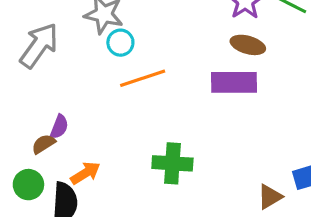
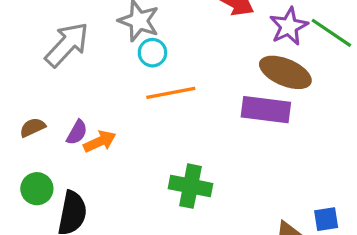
brown ellipse: (248, 45) -> (285, 72), size x1.4
brown semicircle: (44, 144) -> (33, 127), moved
orange arrow: (85, 173) -> (100, 141), moved

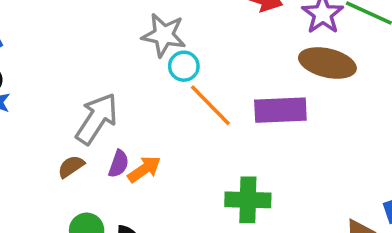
gray arrow: (67, 45) -> (97, 119), moved
orange line: (171, 93) -> (210, 105), turned 66
purple rectangle: (266, 110) -> (280, 110), moved

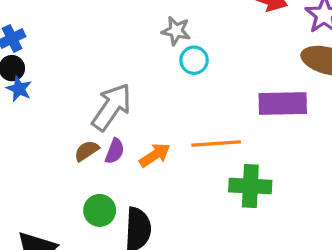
gray star: (164, 35) -> (176, 31), size x0.7
orange line: (210, 105) -> (216, 144), moved, turned -51
purple semicircle: (119, 164) -> (115, 151), moved

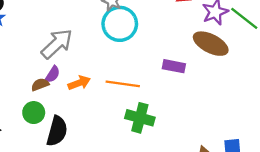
cyan circle: (194, 60) -> (120, 24), size x1.8
purple rectangle: (283, 103) -> (174, 66), size x0.7
brown semicircle: (87, 151) -> (40, 85), moved

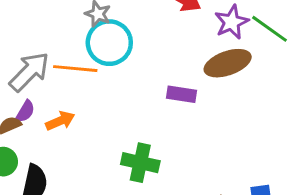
brown ellipse: (211, 44) -> (228, 63), turned -44
orange line: (123, 84) -> (75, 69), moved

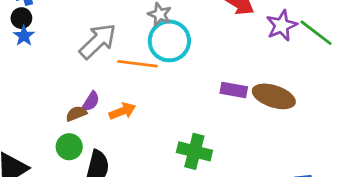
brown ellipse: (228, 63) -> (274, 96), moved, turned 36
gray arrow: (29, 72) -> (98, 41), moved

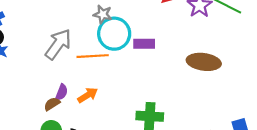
purple rectangle: (234, 90) -> (144, 44), moved

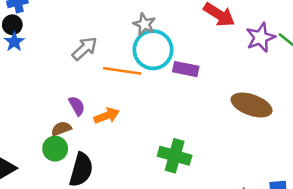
gray arrow: (58, 44) -> (85, 48), size x0.7
purple semicircle: (62, 92) -> (77, 106), turned -63
brown semicircle: (52, 104) -> (61, 129), moved

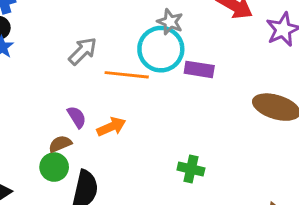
gray star: (144, 24) -> (170, 22), moved
green cross: (175, 156) -> (191, 169), size x0.7

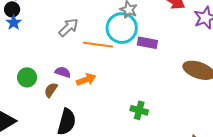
purple semicircle: (77, 117) -> (63, 72), turned -42
brown semicircle: (60, 144) -> (51, 90), turned -35
green circle: (54, 167) -> (27, 77), moved

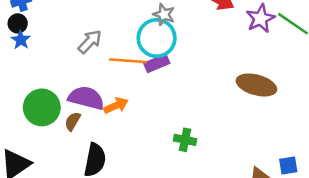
purple rectangle: (147, 43) -> (157, 63), moved, turned -30
purple semicircle: (63, 72) -> (86, 98), size x1.8
green circle: (27, 77) -> (42, 107), size x1.5

